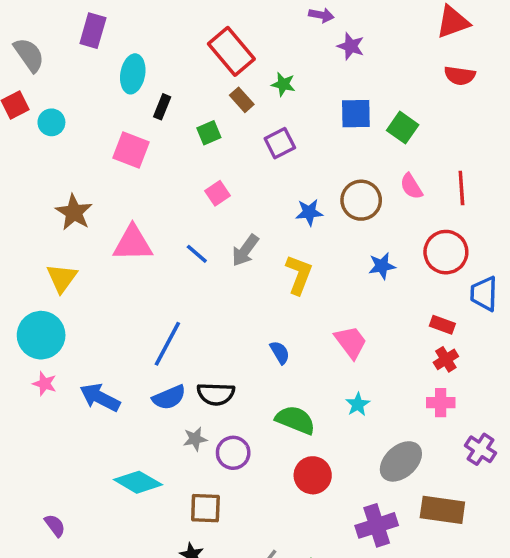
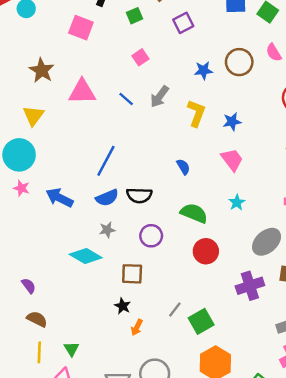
blue star: (382, 266) -> (232, 122), moved
gray star: (195, 439) -> (107, 230), moved

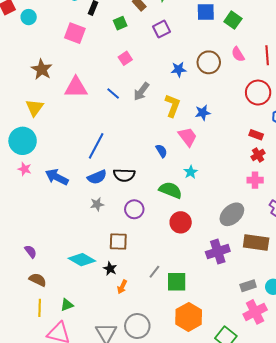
pink trapezoid: (232, 160) -> (188, 137), moved
cyan star: (237, 202) -> (191, 172), moved
cyan diamond: (86, 256) -> (82, 260), moved
green square: (201, 321) -> (177, 282), turned 30
green triangle: (71, 349) -> (67, 305), turned 40

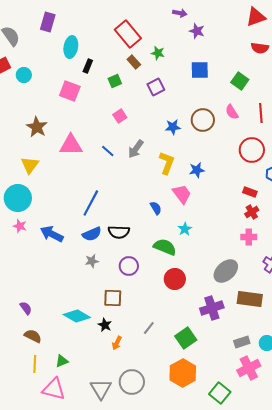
green square: (233, 20) -> (240, 81), moved
green square: (177, 282) -> (186, 338), moved, turned -35

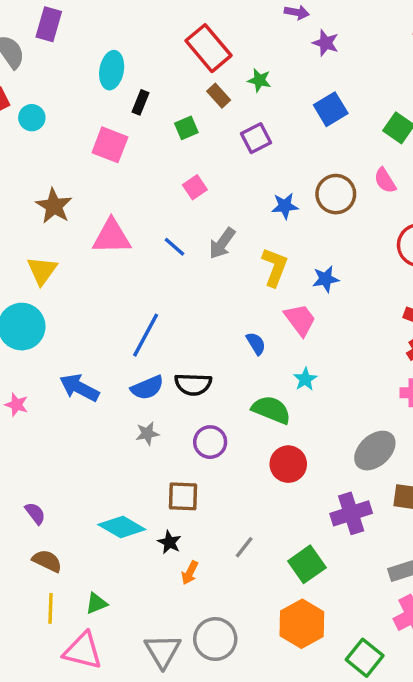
purple rectangle: (48, 22) -> (49, 24), moved
blue square: (200, 70) -> (331, 109), turned -30
pink star: (20, 226) -> (17, 405), moved

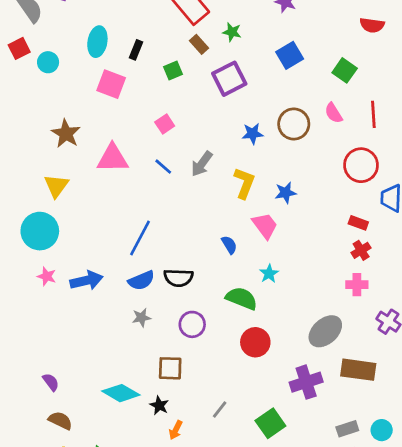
cyan ellipse: (112, 70) -> (97, 42), moved
purple square: (256, 138) -> (229, 79), size x1.4
pink square: (195, 187) -> (165, 124), moved
blue arrow: (79, 388) -> (86, 280), turned 140
pink star: (17, 405) -> (47, 276), moved

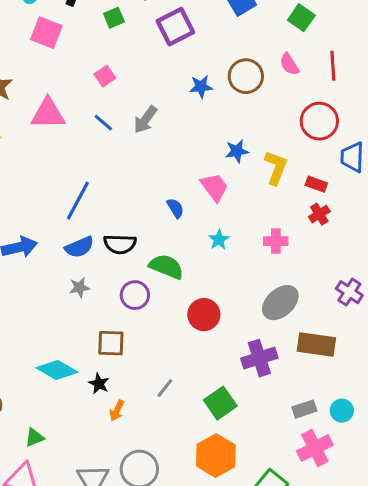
yellow L-shape: (244, 183) -> (276, 168), moved
pink cross: (357, 285) -> (276, 241), moved
green semicircle: (242, 298) -> (166, 267), moved

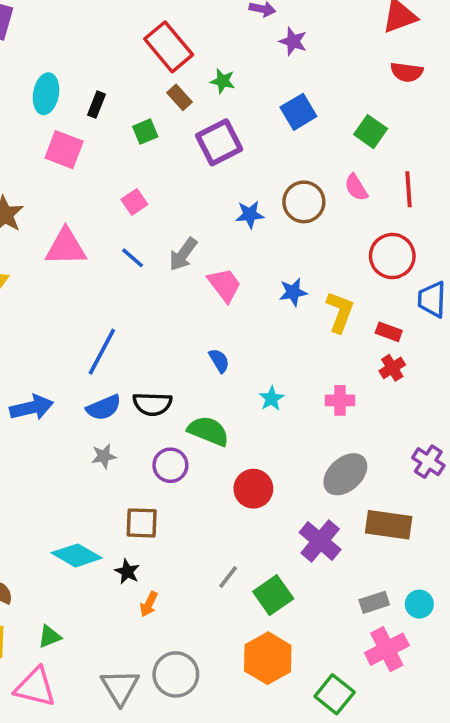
pink trapezoid: (214, 187) -> (225, 285), moved
purple cross: (259, 358) -> (320, 541), turned -32
gray line: (165, 388) -> (228, 577), moved

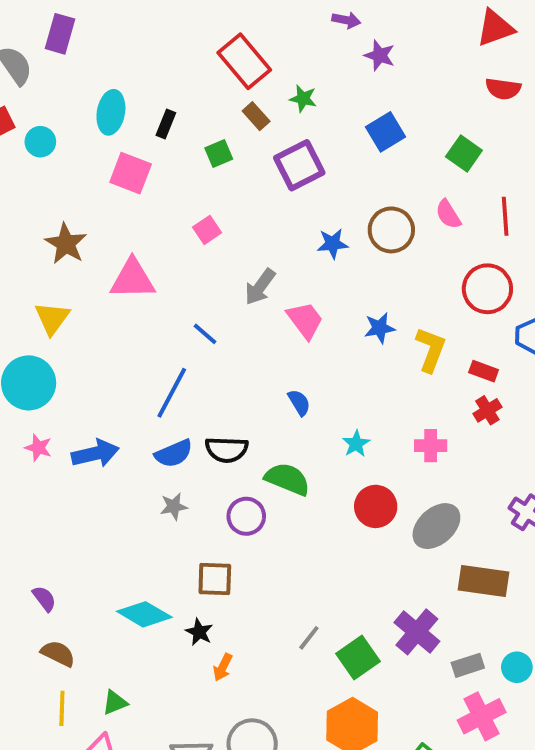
blue line: (133, 258) -> (205, 334), moved
red circle: (253, 489) -> (376, 506), moved
purple cross: (320, 541) -> (417, 632), moved

